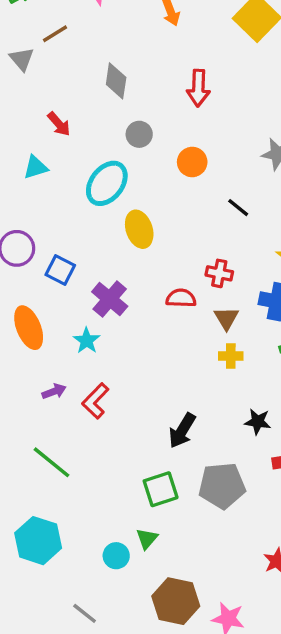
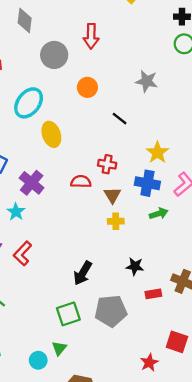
gray diamond: (116, 81) -> (25, 21), moved
gray circle: (139, 134) -> (54, 55), moved, size x1.5

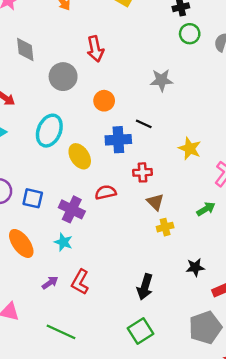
red semicircle: (81, 182) -> (106, 192), moved
blue cross: (147, 183) -> (118, 140), moved
gray pentagon: (111, 311) -> (205, 327), moved

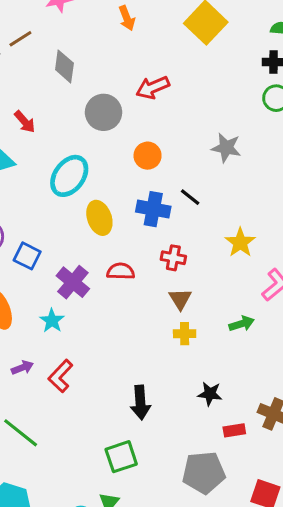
red arrow: (95, 49) -> (153, 88), turned 65
black arrow: (145, 287) -> (140, 403), turned -35

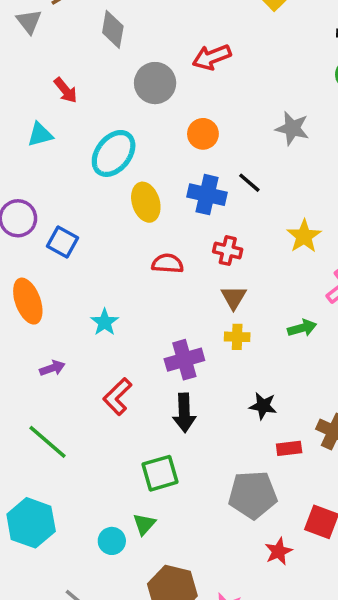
purple cross: (73, 282) -> (184, 360), moved, turned 32
cyan star: (52, 321) -> (105, 322), moved
red L-shape: (61, 376) -> (117, 397), moved

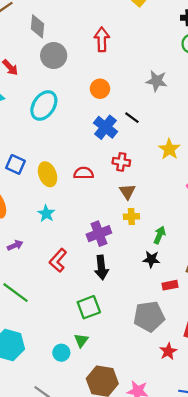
red arrow: (212, 57) -> (102, 39), turned 115
gray circle: (155, 83) -> (54, 56), moved
blue cross: (207, 195) -> (105, 127), turned 30
yellow ellipse: (146, 202) -> (48, 174), moved
green arrow: (302, 328) -> (160, 235), moved, turned -48

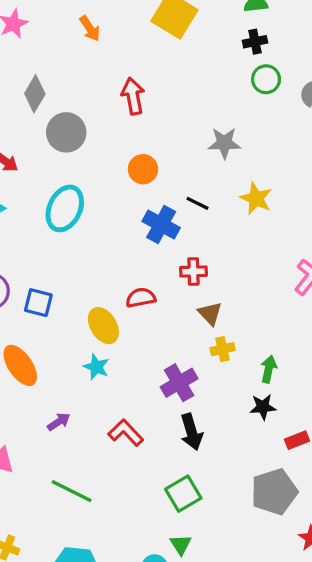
gray diamond: (37, 26) -> (35, 94), turned 35
yellow star: (169, 149) -> (256, 199), moved
yellow ellipse: (48, 174) -> (103, 326), moved
red L-shape: (58, 260) -> (126, 433), turned 105

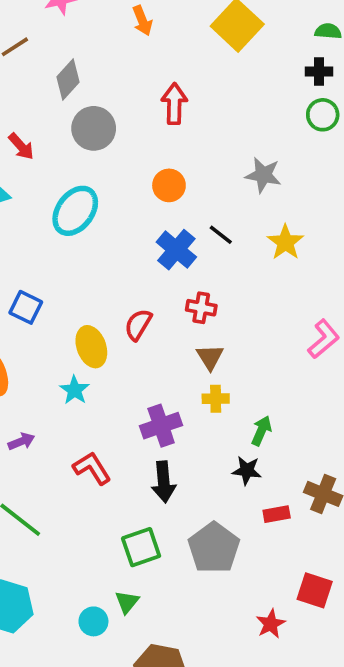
red semicircle: (141, 298) -> (138, 325), turned -60
gray pentagon: (274, 492) -> (214, 548), moved, turned -30

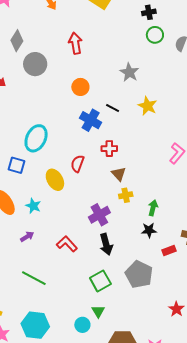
gray star: (263, 175) -> (129, 72), turned 30
cyan ellipse: (75, 211) -> (36, 138), moved
cyan star: (75, 390) -> (33, 206), moved

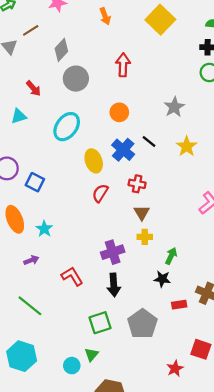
cyan ellipse: (36, 138) -> (67, 127), moved
yellow ellipse: (55, 180) -> (94, 161), moved

